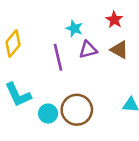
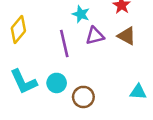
brown circle: (77, 110) -> (83, 97), size x0.7
cyan circle: (48, 113) -> (57, 83), moved

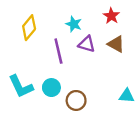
yellow diamond: (18, 29) -> (29, 28), moved
purple triangle: (95, 36) -> (87, 44), turned 30

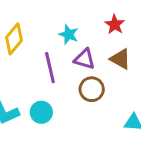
brown circle: (76, 100) -> (92, 89), moved

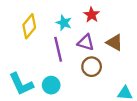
red star: (115, 24) -> (92, 15), moved
cyan star: (69, 35) -> (64, 23), moved

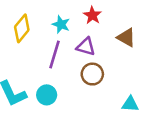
brown triangle: (115, 42) -> (126, 37), moved
purple line: (58, 49) -> (54, 54), turned 30

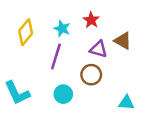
purple triangle: (86, 47) -> (98, 49), moved
cyan circle: (47, 95) -> (63, 94), moved

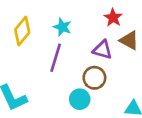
red star: (91, 20) -> (113, 18), moved
cyan circle: (63, 94) -> (80, 99), moved

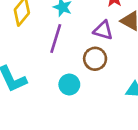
cyan circle: (80, 99) -> (69, 84), moved

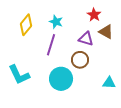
cyan circle: (69, 84) -> (61, 79), size x1.5

